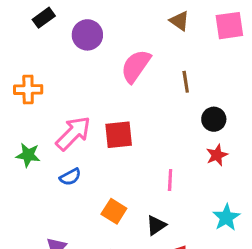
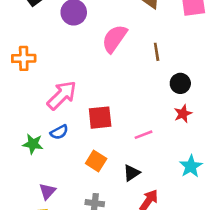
red square: (119, 135) -> (100, 118), moved
green star: (28, 155) -> (33, 144), moved
pink line: (170, 180) -> (143, 135), turned 66

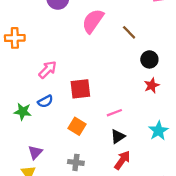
brown line: (157, 52) -> (129, 32), turned -35
pink arrow: (62, 95) -> (48, 70), size x0.7
pink line: (143, 135) -> (114, 113), moved
black triangle: (132, 173) -> (118, 136), moved

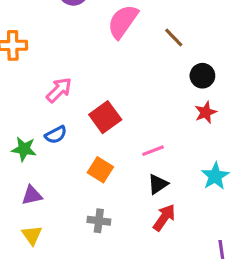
red square: (80, 89) -> (105, 117), turned -30
purple triangle: (35, 152) -> (32, 195), moved, turned 35

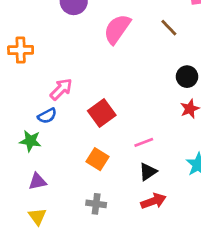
brown line: (174, 37) -> (169, 28), moved
blue semicircle: (56, 135) -> (47, 116), moved
red arrow: (164, 218) -> (153, 201), turned 35

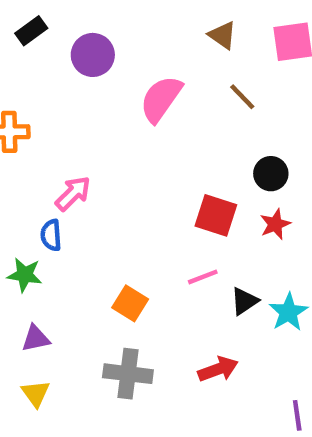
red square: (102, 113) -> (216, 215), moved, turned -36
blue semicircle: (47, 116) -> (51, 235), turned 114
black triangle: (148, 172) -> (244, 301), moved
gray cross: (96, 204) -> (128, 374), size x1.5

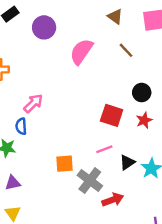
orange square: (130, 303) -> (65, 164), turned -36
gray cross: (128, 374) -> (90, 180), moved, turned 30

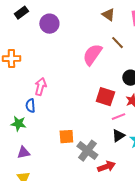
pink semicircle: (81, 52) -> (92, 55), moved
pink arrow: (33, 103) -> (40, 87), turned -30
pink line: (104, 149) -> (118, 117), moved

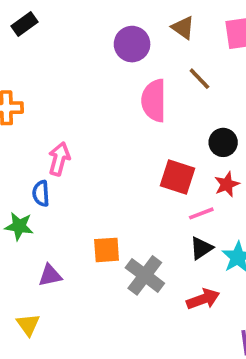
purple circle: (49, 24) -> (132, 44), moved
pink semicircle: (92, 55) -> (154, 101), turned -35
purple triangle: (23, 153) -> (50, 275), moved
red arrow: (106, 167) -> (203, 299), moved

